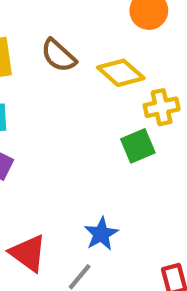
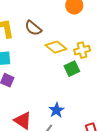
yellow diamond: (121, 73) -> (56, 47), moved

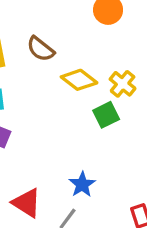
yellow cross: (82, 50) -> (123, 84), turned -35

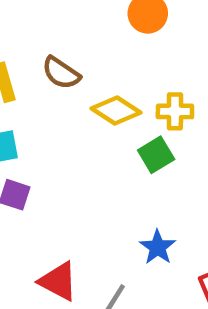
yellow cross: (123, 84) -> (175, 111), turned -35
blue star: (82, 184) -> (158, 247), moved

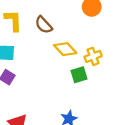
yellow cross: (175, 111) -> (93, 56), turned -35

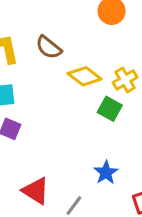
green square: (79, 75) -> (110, 109), turned -35

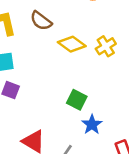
green square: (110, 109) -> (77, 100), moved

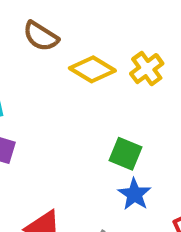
green square: (77, 100) -> (126, 154), moved

